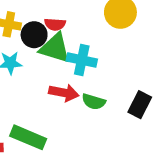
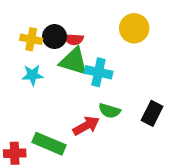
black circle: (34, 35) -> (54, 37), moved
red arrow: (64, 93) -> (86, 126), moved, turned -40

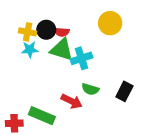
cyan cross: (98, 72) -> (81, 58), turned -30
cyan star: (33, 75) -> (30, 50), moved
red arrow: (86, 126) -> (72, 101), turned 55

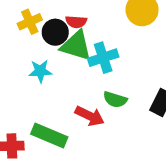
black circle: (46, 30) -> (55, 32), moved
yellow cross: (28, 32) -> (30, 22), turned -35
cyan star: (30, 50) -> (40, 71), moved

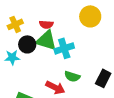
black circle: (55, 32) -> (27, 44), moved
cyan star: (40, 71) -> (12, 57), moved

